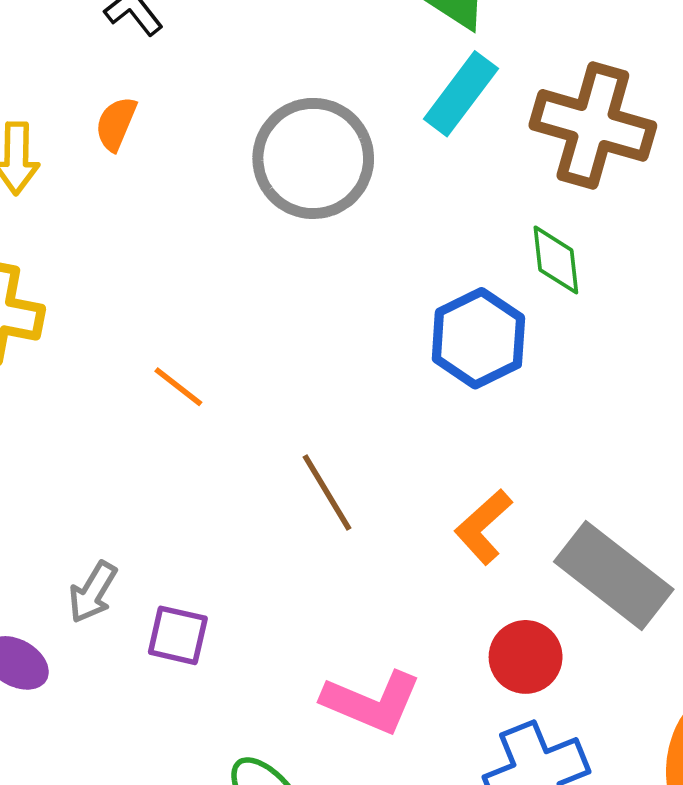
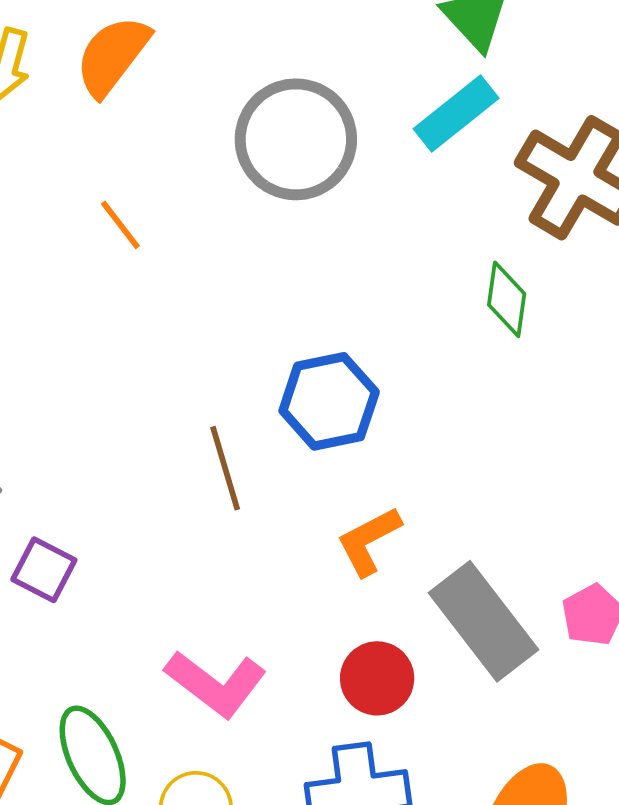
orange semicircle: (116, 124) -> (112, 56), size x1.6
blue hexagon: (478, 338) -> (329, 401), moved
orange line: (178, 387) -> (120, 225), moved

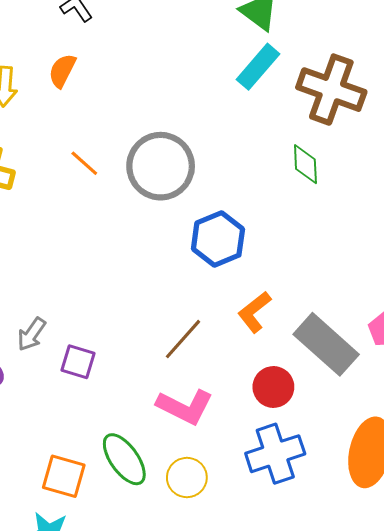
orange semicircle: (112, 56) -> (62, 71), size x0.7
gray circle: (296, 139) -> (161, 166), moved
brown line: (225, 468) -> (183, 339), moved, turned 69

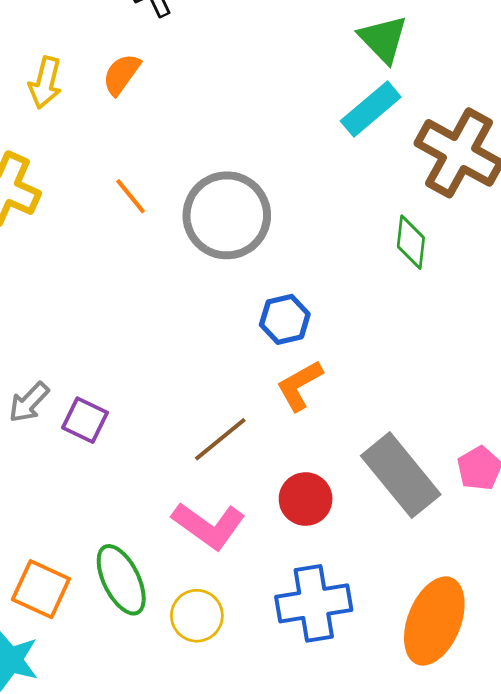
blue hexagon: (218, 239) -> (285, 319), size x0.7
orange L-shape: (254, 312) -> (300, 385), moved
purple square: (78, 362) -> (85, 420), moved
red circle: (273, 387) -> (306, 499), moved

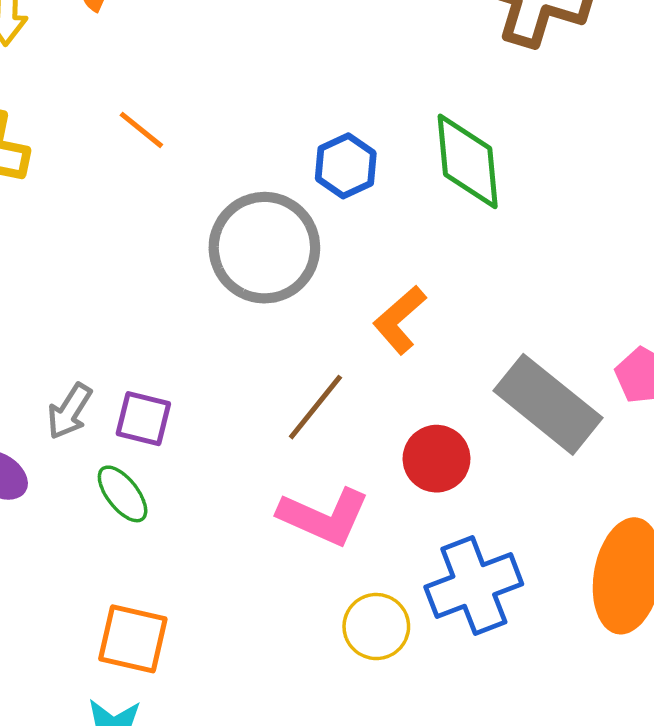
gray circle: (227, 215) -> (264, 248), moved
green diamond: (411, 242) -> (468, 161), moved, size x1.5
blue hexagon: (285, 319) -> (346, 166), moved
green ellipse: (121, 580) -> (123, 494), moved, size x0.7
yellow circle: (197, 616) -> (376, 627), moved

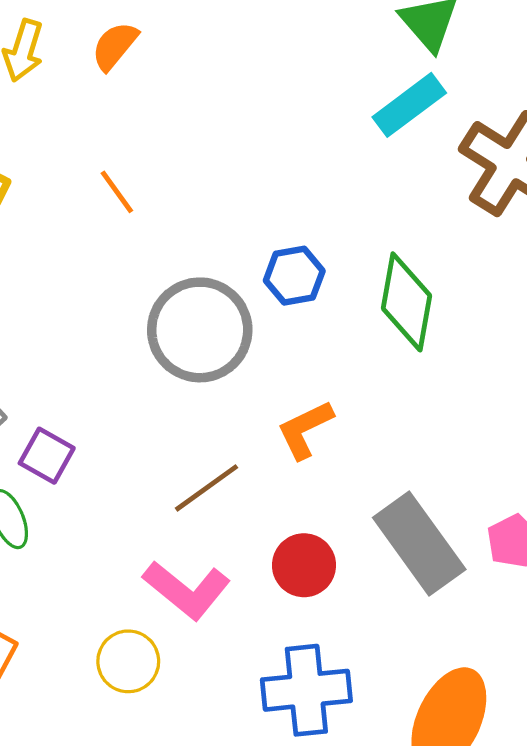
yellow circle: (376, 627) -> (128, 661), moved

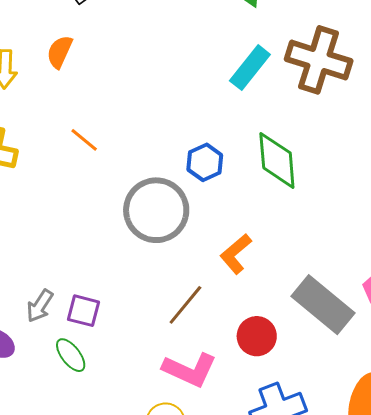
cyan rectangle: (409, 105) -> (250, 68), moved

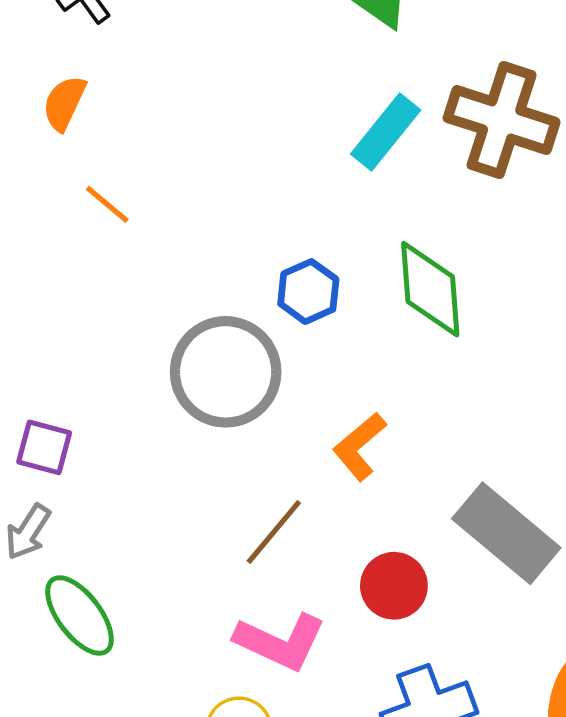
orange line: (84, 140) -> (107, 204), moved
purple square: (83, 311) -> (44, 447), moved
green ellipse: (71, 355) -> (79, 616), size x1.4

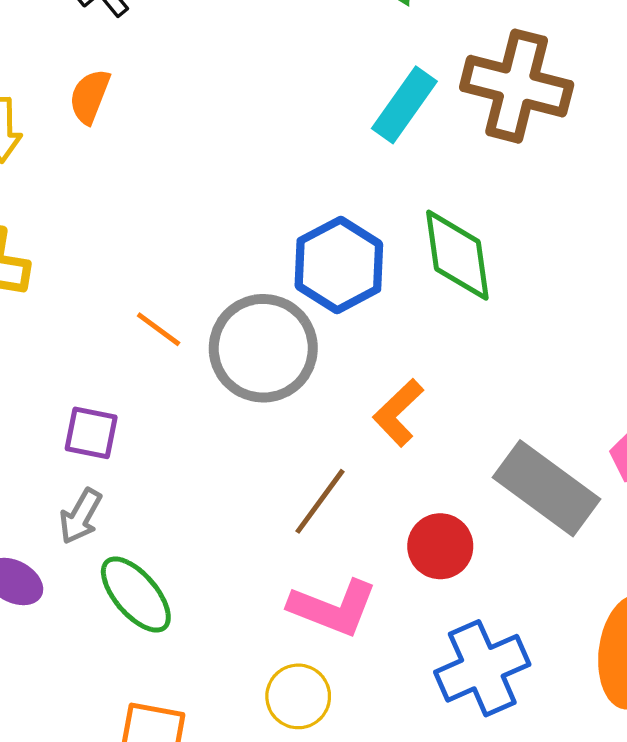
orange line: (107, 204) -> (159, 329), moved
blue hexagon: (308, 292) -> (339, 265), size x1.5

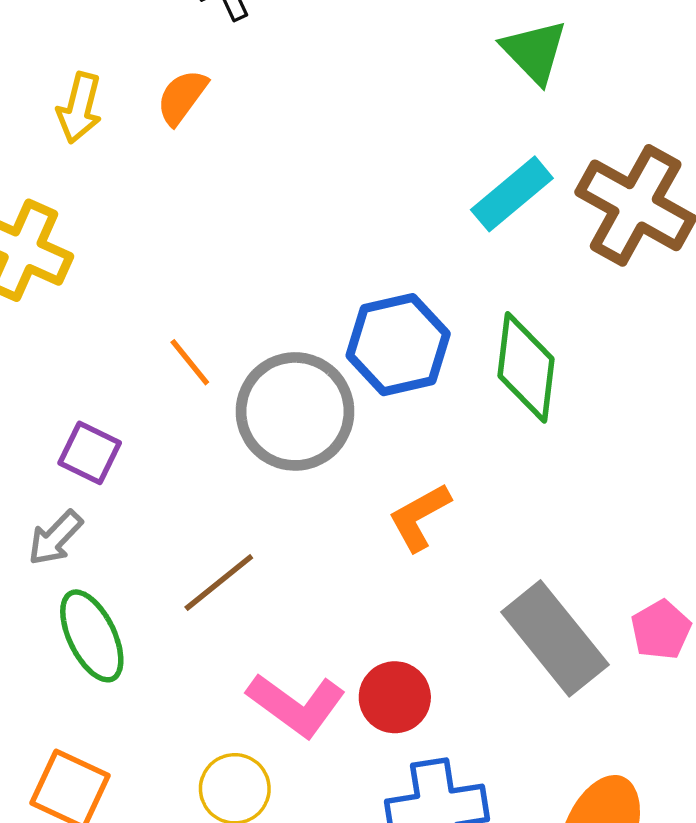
brown line: (320, 501) -> (219, 583), moved
red circle: (440, 546) -> (395, 697), moved

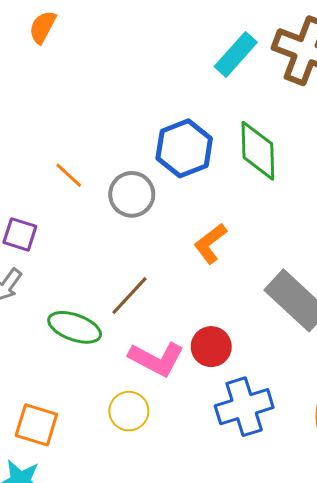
gray circle: (295, 411) -> (132, 194), size x0.7
brown line: (219, 583) -> (130, 296), moved
green ellipse: (92, 636) -> (75, 327), moved, turned -36

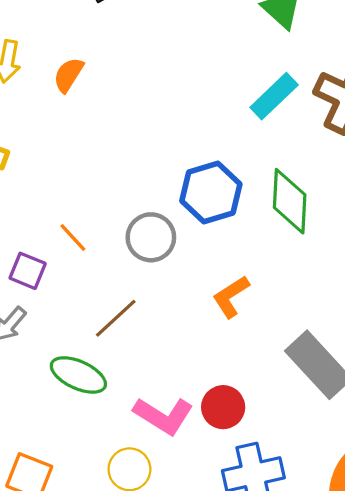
orange semicircle: (43, 27) -> (68, 75), moved
orange line: (69, 175) -> (73, 237), moved
brown line: (130, 296) -> (116, 318), moved

